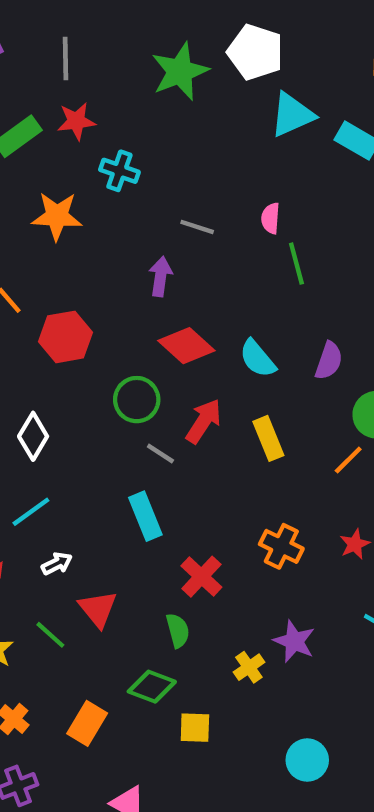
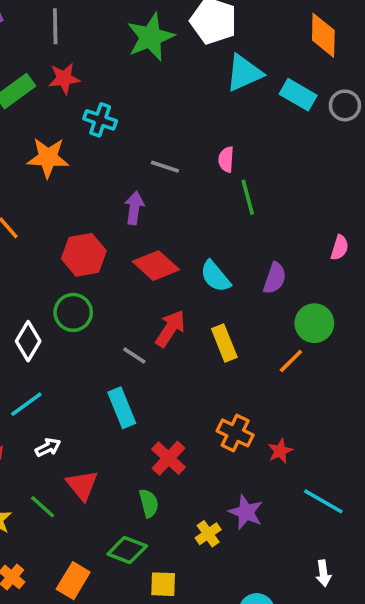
red hexagon: (65, 337) -> (84, 255), moved
green circle: (137, 400) -> (73, 312), moved
red star: (355, 544) -> (280, 451), moved

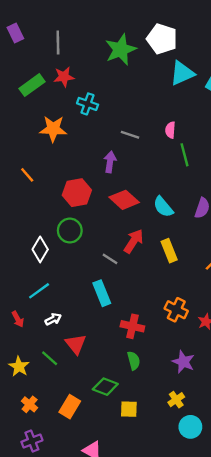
red cross: (169, 458) -> (132, 326), turned -30
green semicircle: (149, 503) -> (134, 361), moved
yellow cross: (208, 534) -> (176, 400), moved

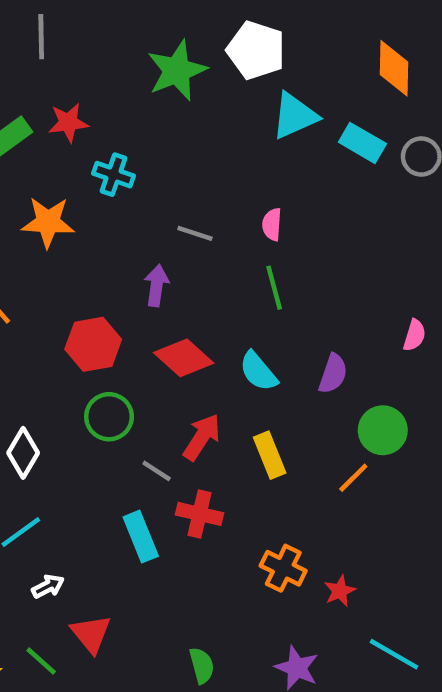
gray line: (58, 42) -> (41, 37), moved
green line: (185, 155) -> (274, 288), moved
green circle: (70, 231) -> (109, 417), moved
red cross: (132, 326) -> (200, 514), moved

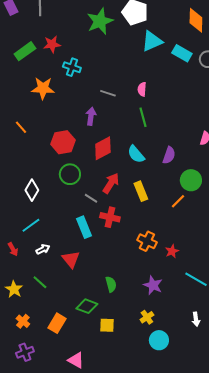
red diamond: (184, 358) -> (103, 148), turned -70
red triangle: (91, 634) -> (71, 259), moved

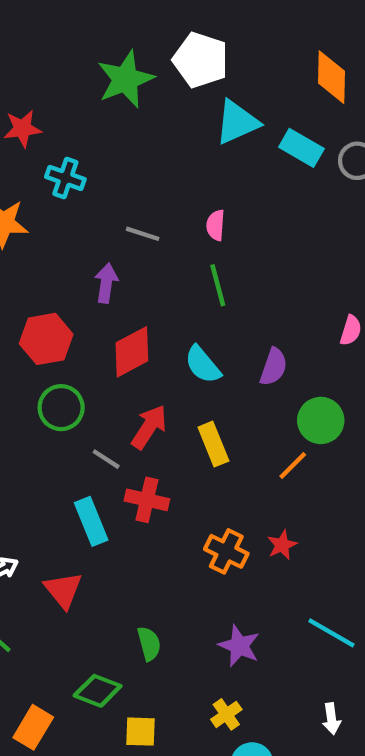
red star: (172, 251) -> (282, 545), moved

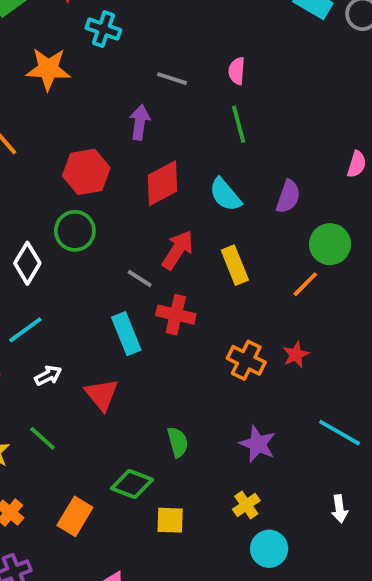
green circle: (61, 408) -> (75, 231), moved

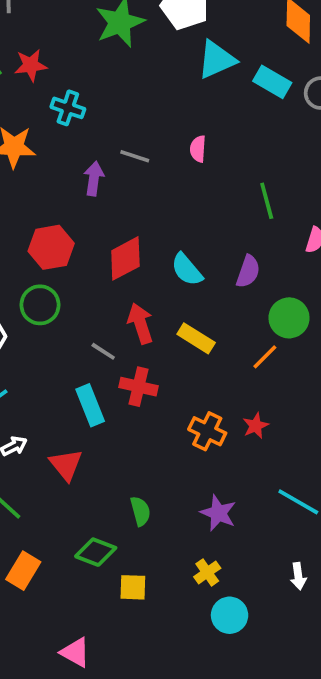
purple arrow: (140, 122) -> (94, 179), moved
green line: (239, 124) -> (267, 201), moved
red arrow: (178, 250) -> (140, 323), turned -51
yellow rectangle: (235, 265) -> (196, 338), turned -36
orange rectangle: (75, 516) -> (23, 571), moved

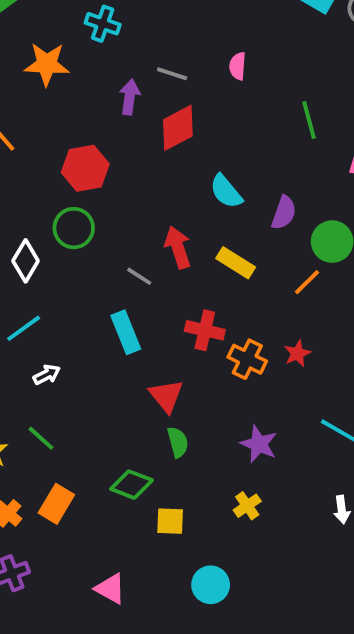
red diamond: (125, 258) -> (178, 128), moved
purple semicircle: (248, 271) -> (284, 213), moved
red cross: (138, 387) -> (205, 330), moved
red triangle: (66, 465) -> (166, 396), moved
cyan circle: (230, 615) -> (211, 585), moved

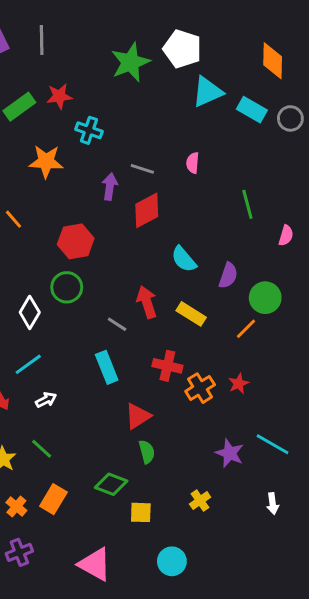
orange cross: (247, 359) -> (200, 388), turned 32
red triangle: (166, 396) -> (138, 416), turned 36
purple star: (259, 444) -> (230, 453), moved
pink triangle: (110, 589) -> (95, 564), size x1.4

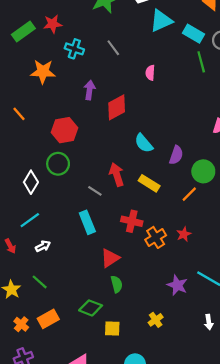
gray line: (142, 169) -> (113, 48), moved, turned 35
green line: (247, 204) -> (201, 62), moved
orange rectangle: (53, 499) -> (48, 319), turned 30

